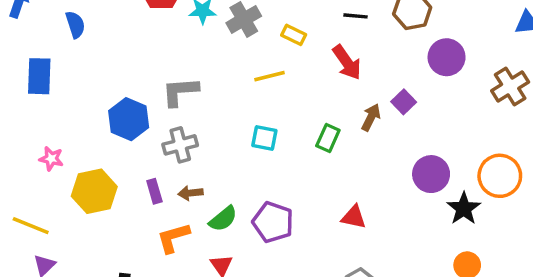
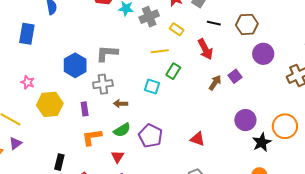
green rectangle: (328, 138) -> (173, 71), moved
brown arrow: (190, 193) -> (121, 104), moved

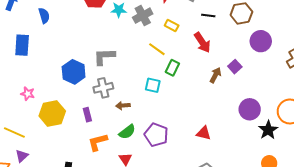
yellow line: (160, 51) -> (157, 49), turned 48

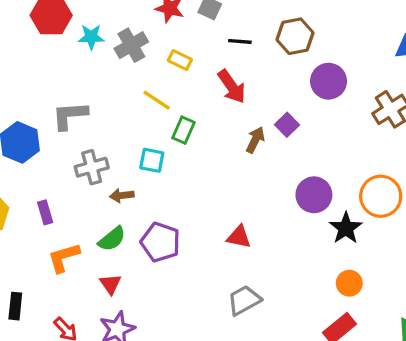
gray cross: (103, 88) -> (92, 167), moved
brown arrow: (123, 106) -> (122, 195), moved

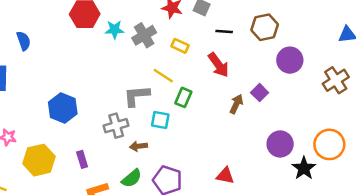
gray L-shape: (70, 115) -> (136, 96), moved

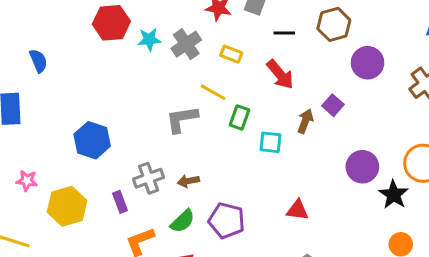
cyan square: (160, 120) -> (270, 142), moved
gray cross: (116, 126) -> (149, 178), moved

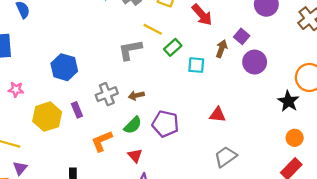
green rectangle: (240, 117) -> (173, 47), turned 30
purple circle: (362, 167) -> (255, 62), moved
pink star: (27, 181) -> (16, 90), moved
purple rectangle: (120, 202) -> (77, 110), moved

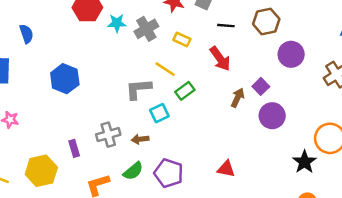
cyan square: (196, 65) -> (159, 113), moved, turned -36
blue hexagon: (64, 67) -> (65, 79), moved
yellow hexagon: (47, 117) -> (41, 171), moved

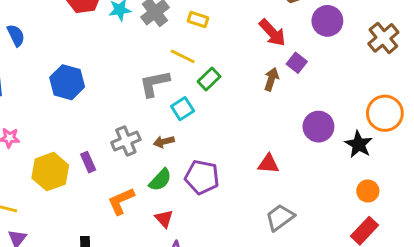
red arrow: (220, 59) -> (272, 33), moved
purple circle: (272, 116) -> (318, 127), moved
yellow hexagon: (41, 171) -> (50, 172), moved

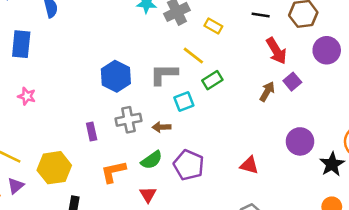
blue hexagon: (67, 82) -> (116, 76), moved
yellow hexagon: (50, 172) -> (54, 168), moved

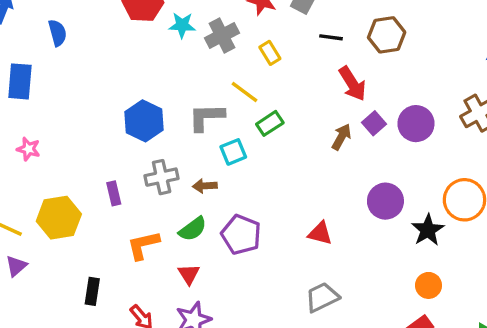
yellow rectangle: (213, 26) -> (270, 53), turned 30
purple circle: (327, 50) -> (416, 124), moved
yellow hexagon: (54, 168) -> (59, 218), moved

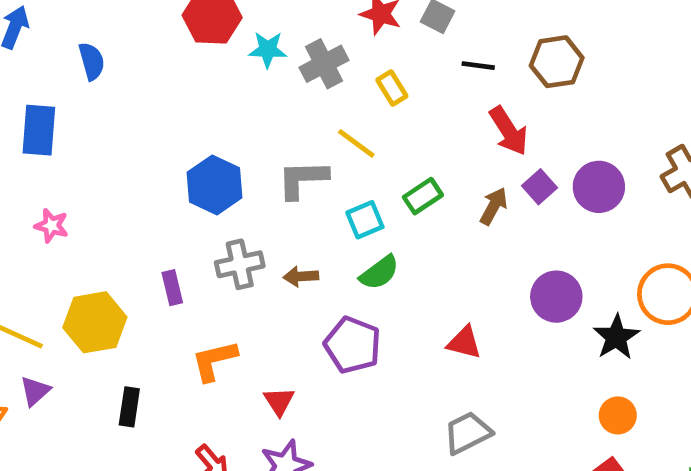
green rectangle: (270, 123) -> (423, 196), moved
cyan square: (233, 152) -> (365, 220), moved
green semicircle: (193, 229) -> (379, 273), moved
black rectangle: (92, 291) -> (129, 407), moved

